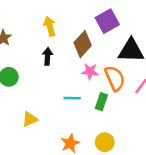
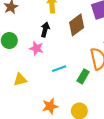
pink star: (90, 71) -> (36, 48), moved
cyan line: (72, 98) -> (59, 69), turned -32

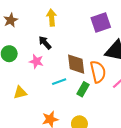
brown diamond: (77, 25) -> (76, 64), moved, turned -60
black arrow: (45, 30) -> (45, 43), turned -56

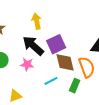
purple square: (101, 22) -> (56, 44), moved
black arrow: (45, 43) -> (33, 46), size x1.6

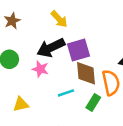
yellow arrow: (37, 21) -> (59, 19), turned 140
black arrow: (33, 46) -> (51, 48), turned -75

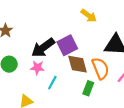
yellow arrow: (59, 19) -> (89, 16), moved
cyan line: (66, 93) -> (52, 83), moved, turned -32

